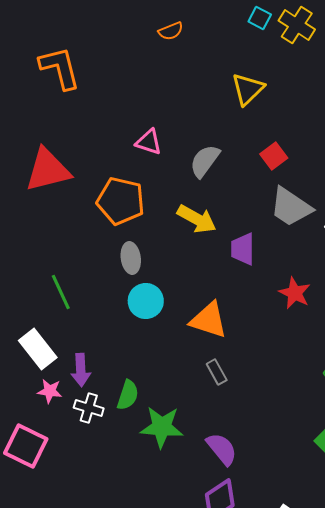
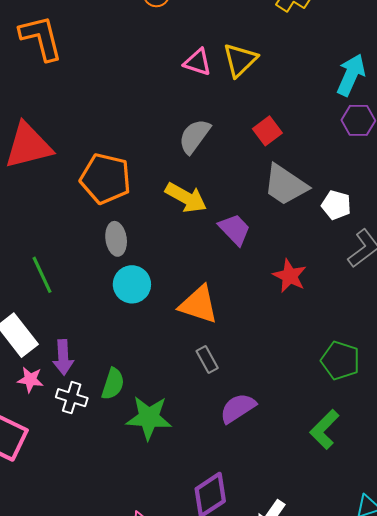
pink triangle: (149, 142) -> (198, 62), moved
purple trapezoid: (243, 249) -> (235, 229), turned 136
purple semicircle: (222, 449) -> (238, 408), moved, turned -84

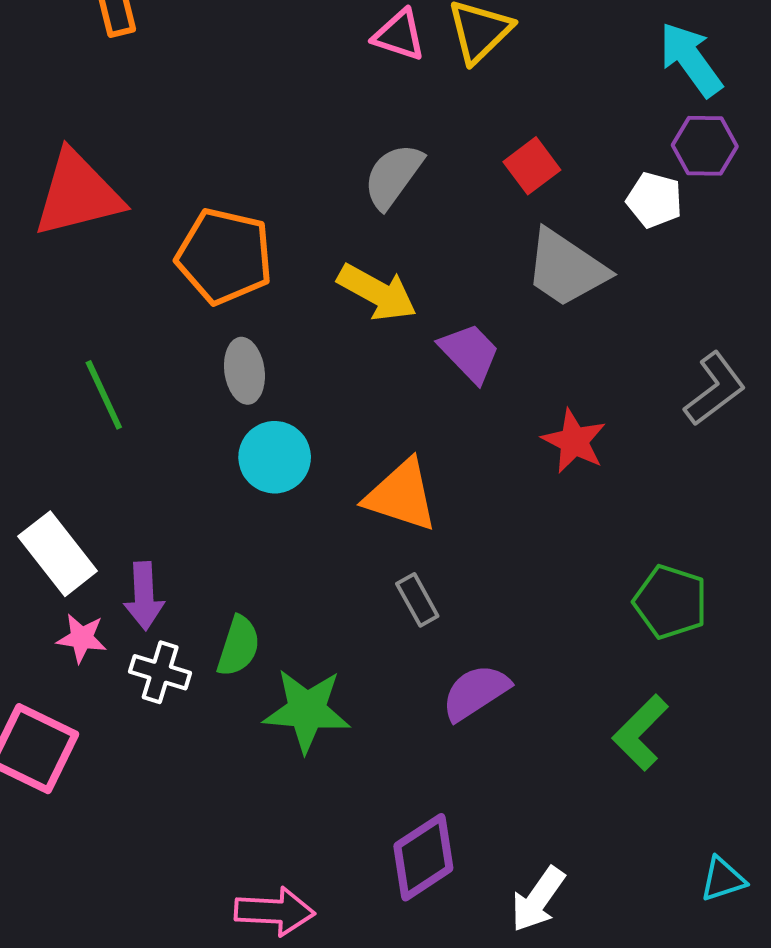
cyan arrow: (351, 75) -> (691, 59), turned -60
white pentagon: (336, 205) -> (654, 200), moved
green line: (42, 275) -> (104, 395), moved

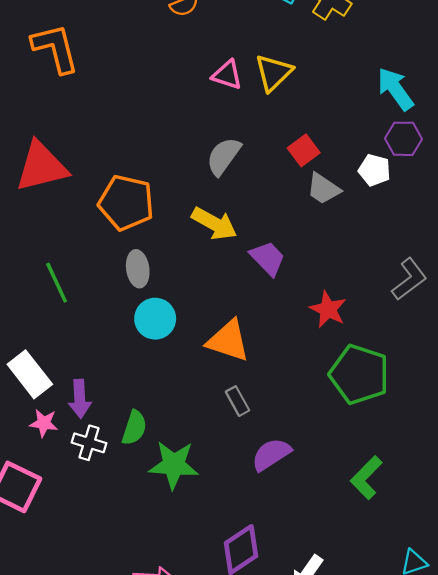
gray trapezoid: (566, 268) -> (323, 189), moved, size x0.7
green pentagon: (671, 602) -> (359, 374), moved, size x1.4

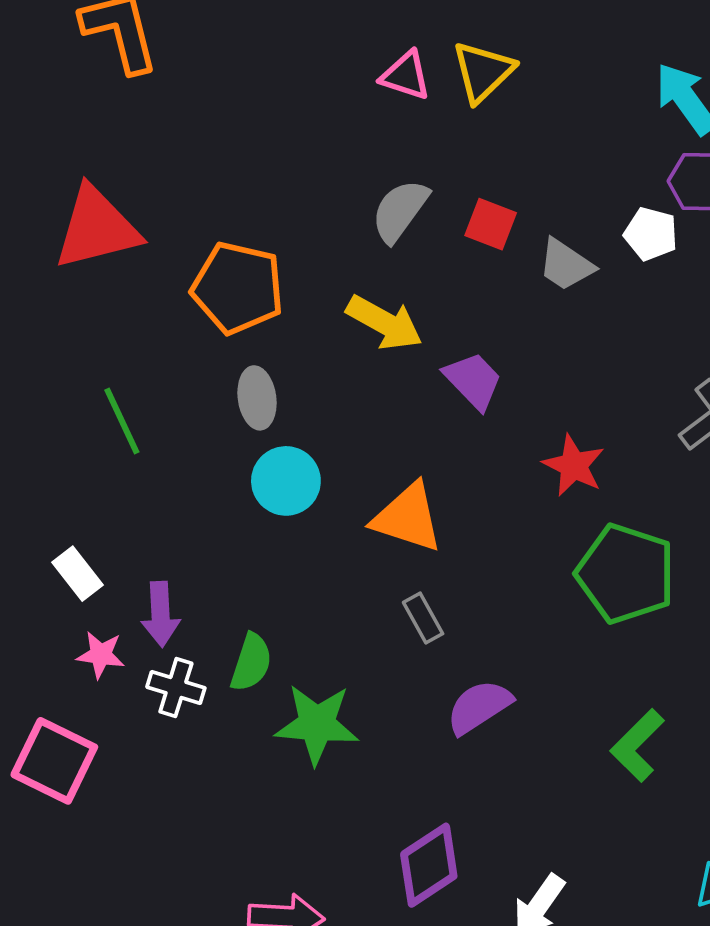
red square: (304, 150) -> (491, 224), moved, turned -32
white rectangle: (30, 374) -> (77, 574), size x0.7

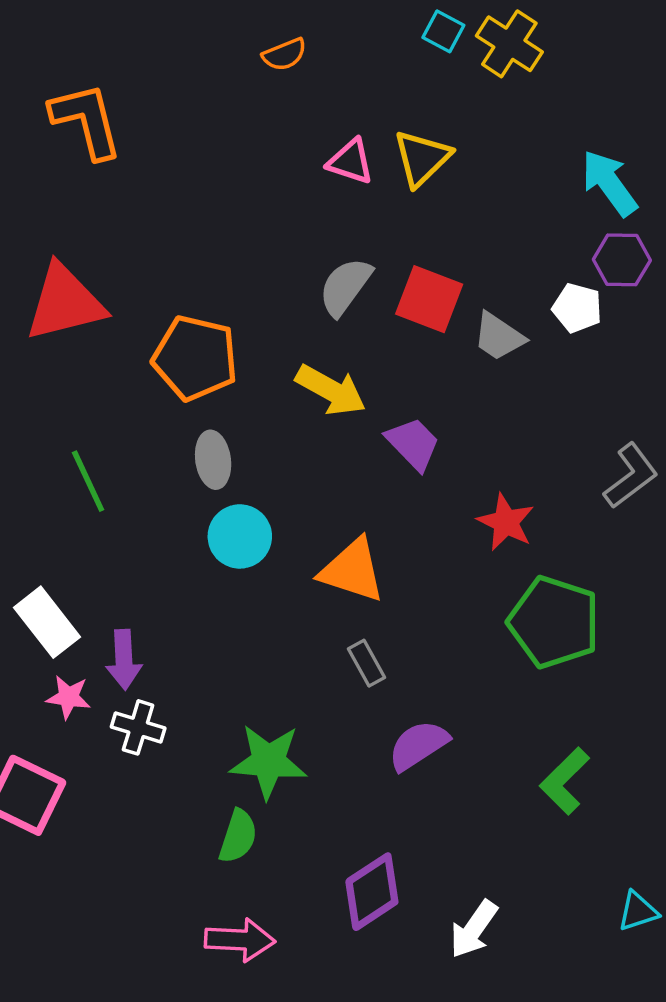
red square: (491, 224) -> (429, 299), size x1.4
white rectangle: (77, 574) -> (47, 622), size x1.4
green semicircle: (251, 662) -> (238, 836), moved

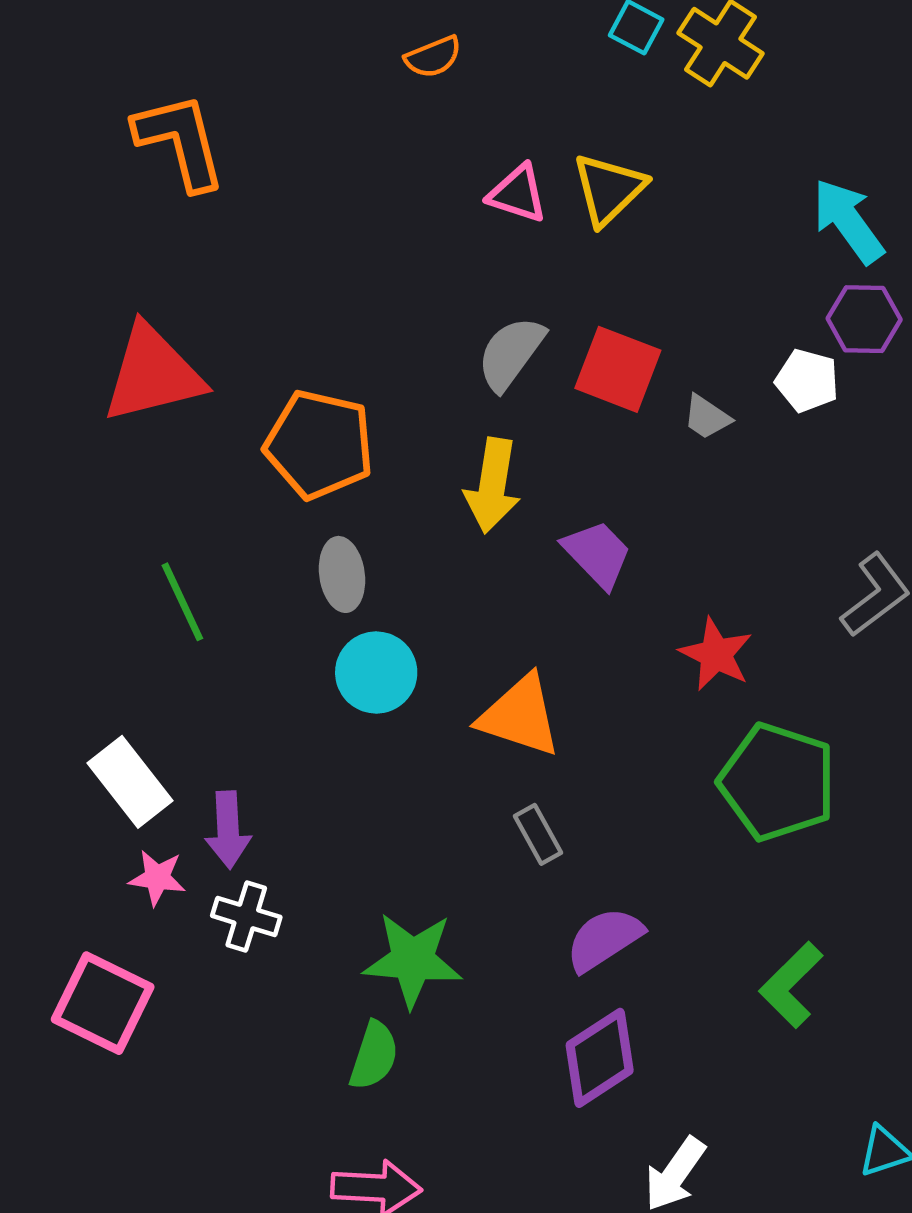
gray trapezoid: (499, 337) -> (707, 417), size x0.7
yellow arrow: (331, 390) -> (492, 486), turned 70
purple diamond: (372, 892) -> (600, 1058), moved

